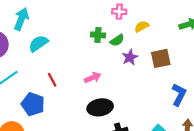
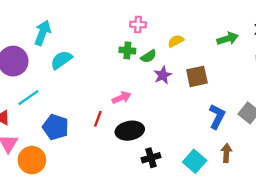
pink cross: (119, 12) -> (138, 25), moved
red line: (52, 80) -> (98, 119), moved, turned 48

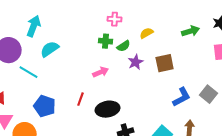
cyan line: (28, 98) -> (29, 72), moved, turned 66
pink arrow: (121, 98) -> (101, 72), moved
blue L-shape: (217, 116) -> (182, 97), turned 35

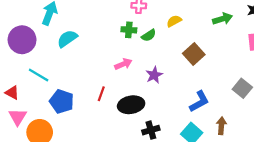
purple star: (136, 62) -> (154, 75), moved
brown square: (165, 63) -> (194, 54), turned -30
cyan line: (29, 72) -> (39, 75), moved
blue L-shape: (182, 97) -> (199, 101), moved

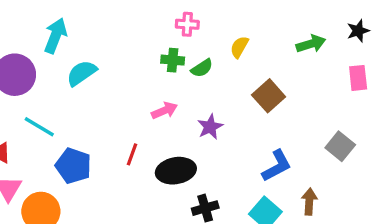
yellow semicircle: (174, 21) -> (239, 47), turned -32

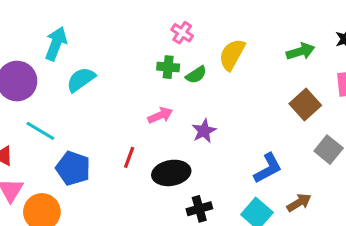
pink cross: (187, 24) -> (182, 33), turned 30
yellow semicircle: (239, 47) -> (232, 55), size x1.5
brown square: (269, 96) -> (305, 104), moved
brown arrow: (309, 202) -> (299, 203), turned 55

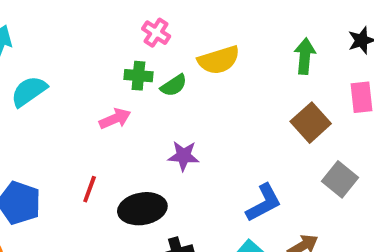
green arrow: (301, 51) -> (305, 56), turned -68
yellow semicircle: (232, 55) -> (219, 60), turned -136
pink arrow: (160, 115) -> (115, 119), moved
purple star: (204, 131) -> (183, 156), turned 30

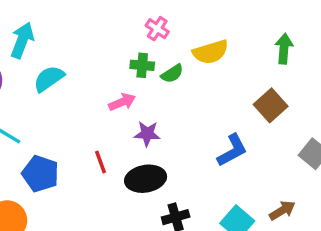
brown square: (311, 123) -> (271, 105), moved
purple star: (183, 156) -> (147, 134), moved
red line: (90, 189) -> (100, 162), turned -40
blue L-shape: (264, 203) -> (232, 150), moved

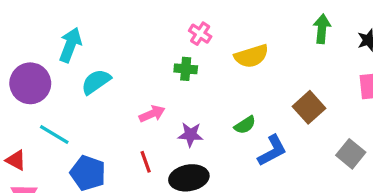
green arrow: (284, 49) -> (322, 29), moved
green semicircle: (172, 74) -> (245, 125), moved
pink arrow: (122, 102) -> (152, 114), moved

